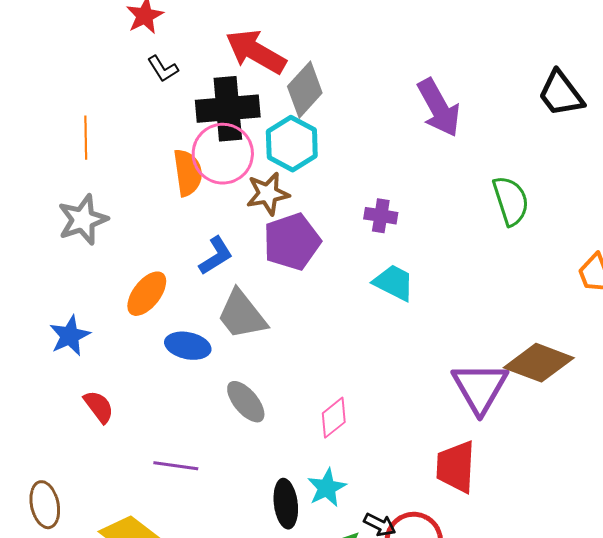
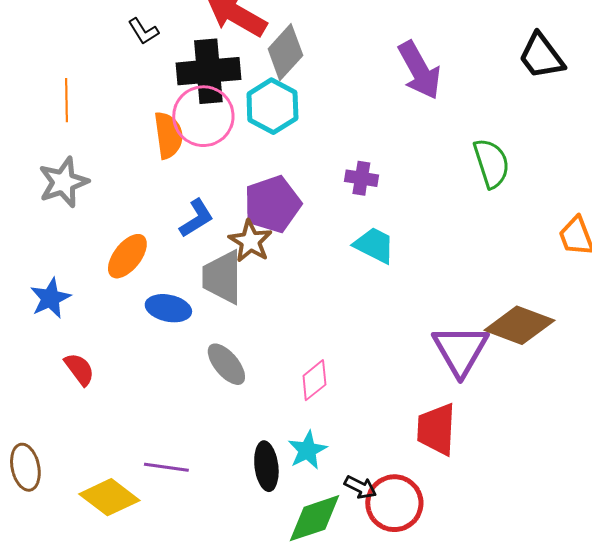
brown star: (268, 194) -> (250, 241), moved, turned -30
gray trapezoid: (242, 315) -> (222, 277), turned 38
purple line: (176, 466) -> (166, 467), moved

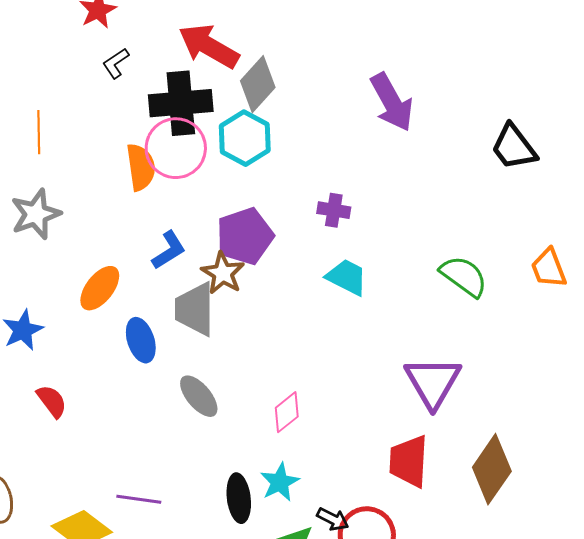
black L-shape: (143, 31) -> (116, 63), turned 88
black trapezoid: (541, 56) -> (514, 147), moved
green semicircle: (491, 163) -> (464, 276), moved, turned -36
blue ellipse: (168, 308) -> (141, 340), turned 60
brown diamond: (519, 325) -> (492, 469), moved, turned -76

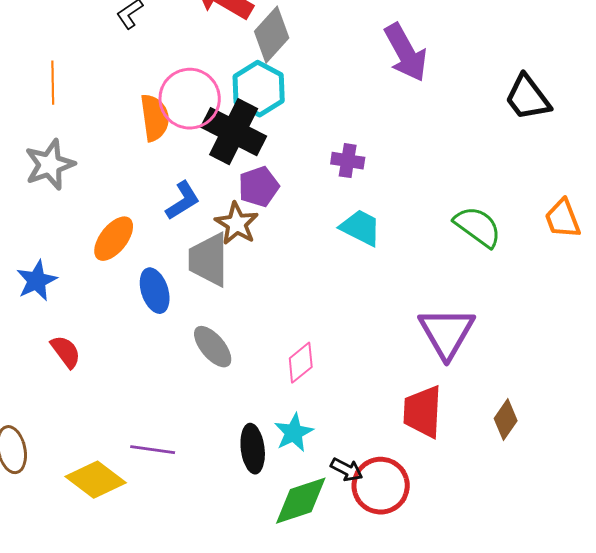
black cross: (181, 103) -> (234, 132), moved, turned 32
purple pentagon: (245, 236) -> (259, 187), size x0.7
brown diamond: (492, 469) -> (506, 420), size x0.6

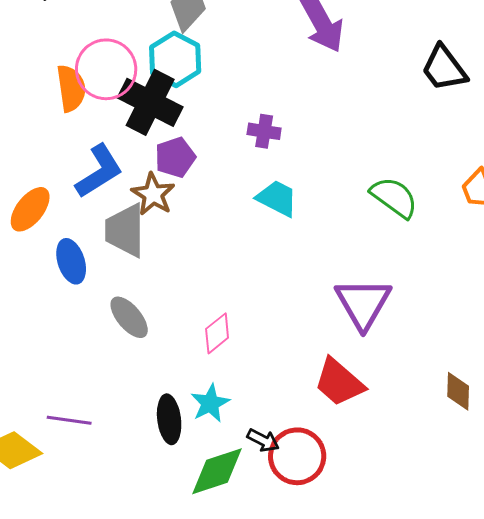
blue L-shape: (183, 201) -> (99, 171), size x1.4
red trapezoid: (423, 412) -> (339, 382), turned -52
brown diamond: (506, 420) -> (458, 391), moved, turned -33

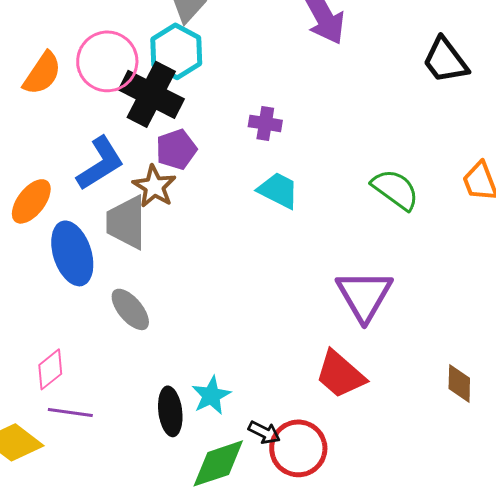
orange semicircle: (71, 88) -> (42, 73), moved, turned 42
blue ellipse: (71, 261) -> (72, 253), size x1.4
pink diamond: (217, 333) -> (50, 369), moved

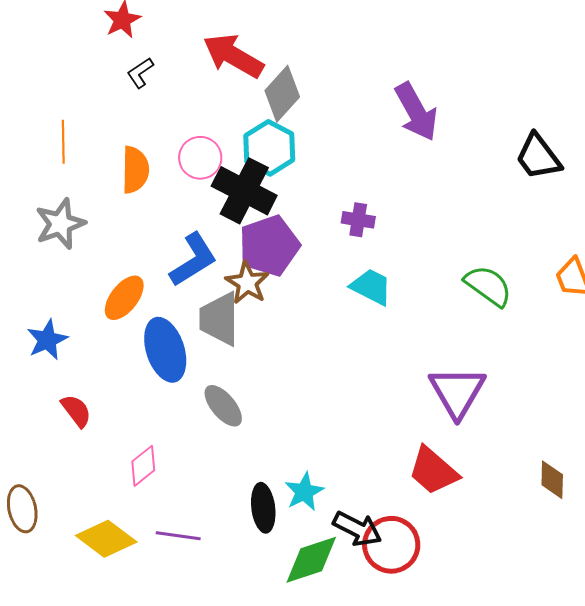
pink circle: (107, 61) -> (200, 158), size x0.7
orange semicircle: (42, 73) -> (135, 170), turned -33
purple pentagon: (176, 149) -> (269, 246), size x1.5
purple line: (70, 412) -> (178, 536), moved
black arrow: (264, 432) -> (357, 529), size x1.5

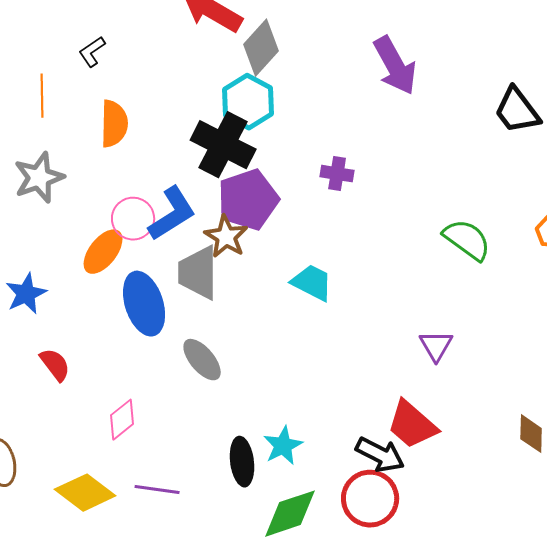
black L-shape: (140, 73) -> (92, 52), moved
pink circle: (200, 158) -> (133, 219), moved
cyan trapezoid: (371, 287) -> (312, 283), moved
purple triangle: (457, 392) -> (436, 346), size x0.6
black arrow: (357, 529) -> (380, 455), moved

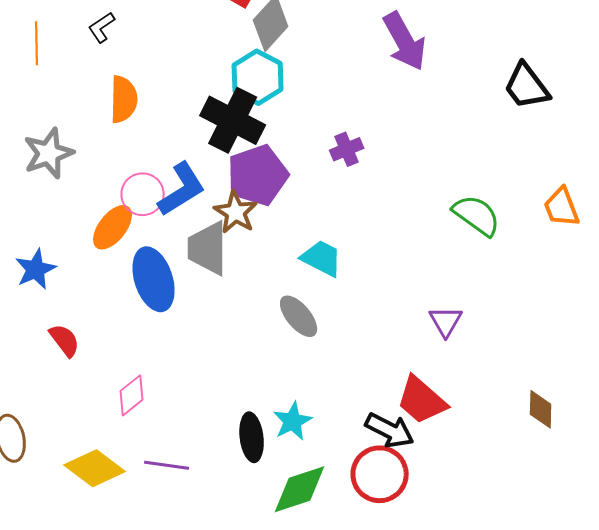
orange line: (42, 96) -> (37, 43), moved
purple cross: (337, 174) -> (347, 149), turned -32
gray ellipse: (202, 360) -> (299, 316), moved

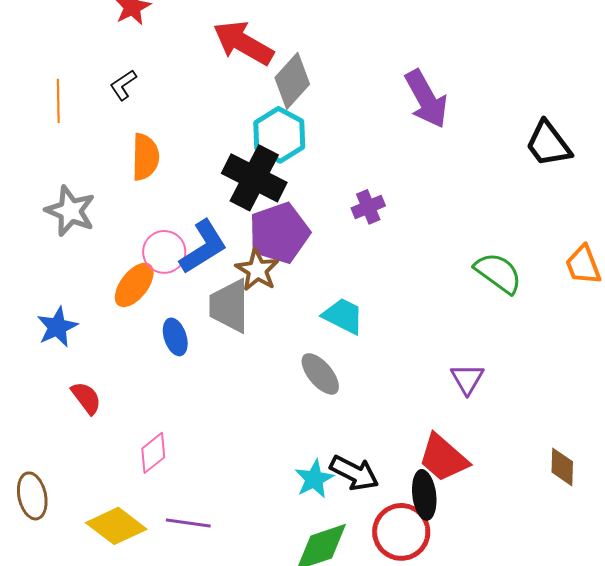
gray star: (49, 153) -> (70, 211), turned -30
blue ellipse: (154, 279) -> (175, 337), size x0.6
black arrow: (390, 430) -> (354, 473), moved
black ellipse: (252, 437) -> (424, 495), moved

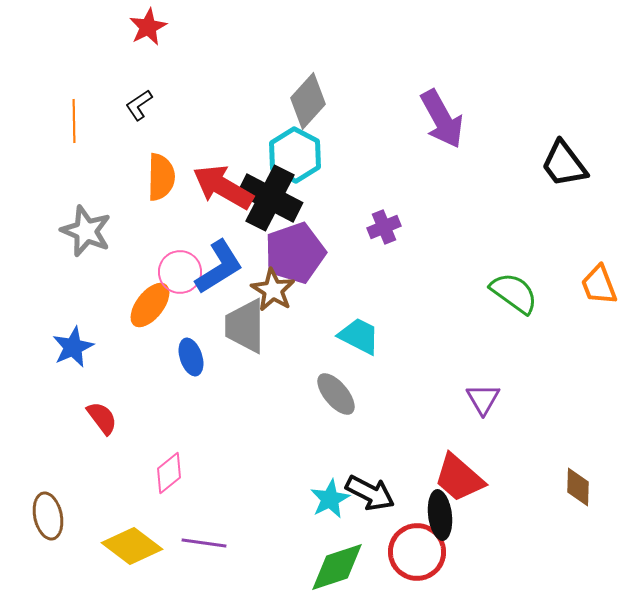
red arrow: (243, 43) -> (223, 187), moved

